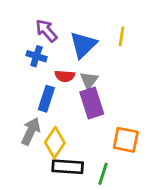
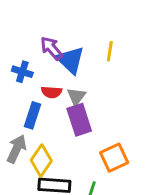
purple arrow: (46, 31) -> (52, 48), moved
blue triangle: (83, 45) -> (70, 60), turned -32
orange square: (126, 140) -> (114, 158), turned -36

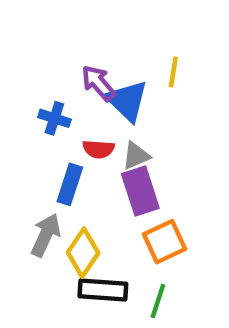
yellow line: (110, 51) -> (173, 72), moved
gray triangle: (76, 96) -> (136, 156), turned 30
orange square: (114, 158) -> (165, 242), moved

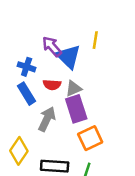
blue rectangle: (70, 184) -> (27, 94), moved, turned -50
gray arrow: (46, 235) -> (47, 119), moved
yellow diamond: (83, 253) -> (19, 151), moved

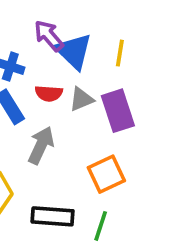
yellow line: (95, 40) -> (120, 53), moved
purple rectangle: (76, 109) -> (118, 111), moved

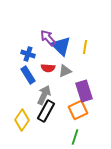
purple rectangle: (118, 111) -> (84, 91), moved
black rectangle: (53, 216) -> (46, 111), moved, turned -65

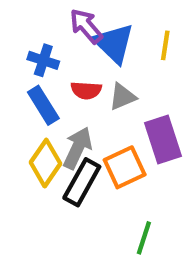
orange square: (78, 110) -> (125, 167), moved
yellow diamond: (22, 120) -> (45, 163), moved

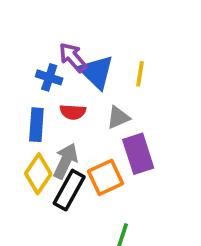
blue cross: (43, 60) -> (49, 77), moved
gray triangle: (122, 97) -> (118, 117), moved
blue rectangle: (43, 105) -> (36, 125), turned 36

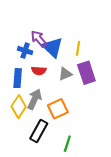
purple rectangle: (138, 154) -> (86, 73), moved
black rectangle: (69, 190) -> (39, 131), moved

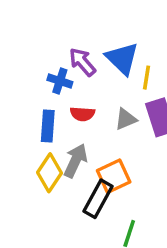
blue triangle: (53, 47) -> (122, 58), moved
black rectangle: (39, 131) -> (98, 199), moved

